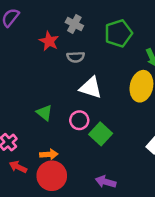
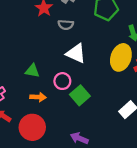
green triangle: (44, 113) -> (32, 71), turned -35
orange arrow: (49, 154) -> (38, 97), moved

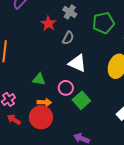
gray semicircle: (66, 25) -> (68, 38), turned -64
red circle: (32, 127) -> (41, 117), moved

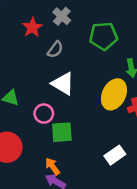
green square: (81, 100) -> (62, 132), turned 30
orange arrow: (44, 102) -> (53, 166), moved, turned -136

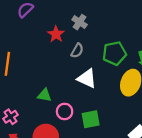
green pentagon: (103, 36) -> (114, 53), moved
pink circle: (44, 114) -> (65, 111), moved

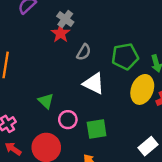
gray cross: (80, 22) -> (65, 19), moved
green triangle: (44, 95) -> (46, 101), turned 32

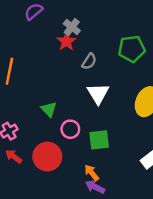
green pentagon: (125, 56) -> (132, 49), moved
white triangle: (94, 84) -> (98, 94), turned 30

